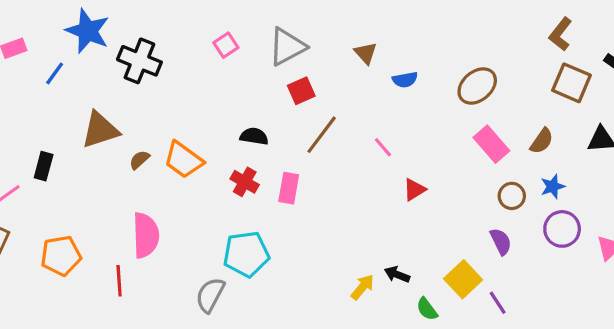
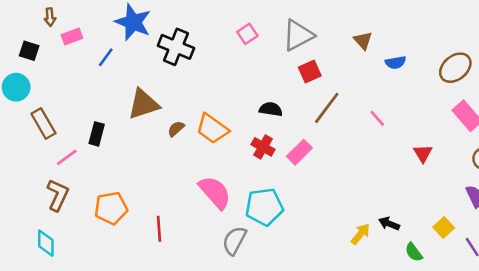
pink rectangle: (289, 188) -> (299, 152), turned 35
red triangle: (414, 190) -> (423, 153), moved, turned -30
pink semicircle: (146, 235) -> (215, 192), moved, turned -39
yellow square: (463, 279) -> (444, 228), size x0.7

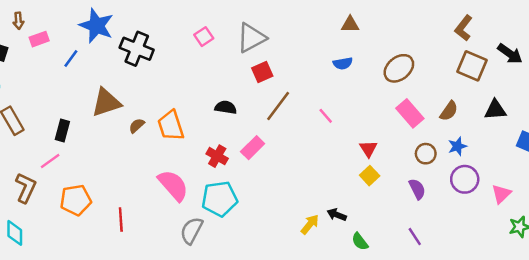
brown triangle: (363, 40) -> (350, 24), moved, turned -48
orange trapezoid: (212, 129) -> (171, 126), turned 36
red cross: (263, 147) -> (217, 156), moved
pink line: (67, 157) -> (50, 161), moved
yellow square: (444, 228) -> (370, 176), moved

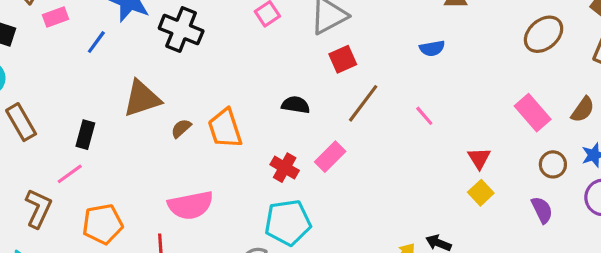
blue semicircle: (343, 63) -> (432, 48), moved
brown ellipse: (399, 68) -> (544, 34), moved
pink semicircle: (173, 185) -> (190, 205), moved, turned 120

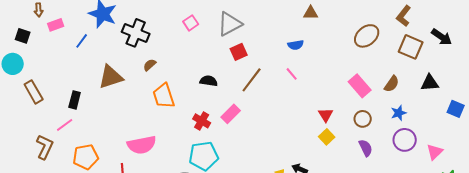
pink line: (424, 116) -> (292, 74), moved
brown semicircle: (181, 128) -> (150, 65), moved
brown circle: (553, 164) -> (363, 119), moved

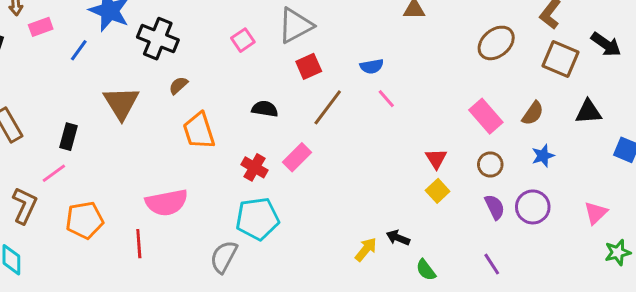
pink square: (191, 23) -> (243, 40), moved
blue semicircle: (296, 45) -> (372, 66), moved
brown triangle: (111, 77) -> (121, 103), turned -44
purple circle: (405, 140) -> (533, 207), moved

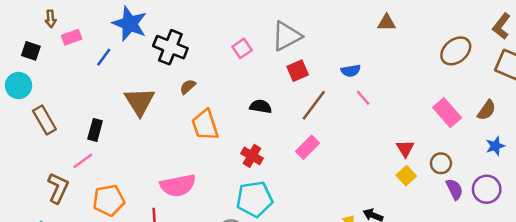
pink rectangle: (297, 157) -> (308, 147), moved
brown circle: (490, 164) -> (441, 163), moved

